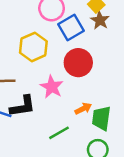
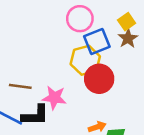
yellow hexagon: (33, 47) -> (85, 60), moved
pink star: (52, 87) -> (54, 98), moved, turned -30

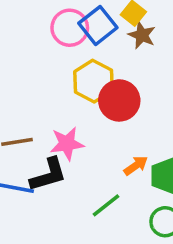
blue square: (97, 42) -> (98, 25), moved

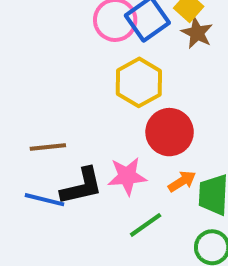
red circle: (119, 100) -> (170, 132), moved
pink star: (67, 144) -> (127, 176), moved

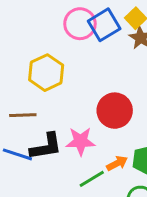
yellow hexagon: (139, 82) -> (46, 73), moved
orange arrow: (182, 181) -> (117, 163), moved

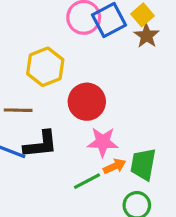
red circle: (115, 111) -> (87, 102), moved
pink star: (81, 141) -> (103, 142), moved

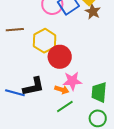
yellow hexagon: (45, 67) -> (45, 41), moved
brown line: (18, 110) -> (15, 30), moved
orange arrow: (114, 166) -> (62, 90), moved, turned 48

